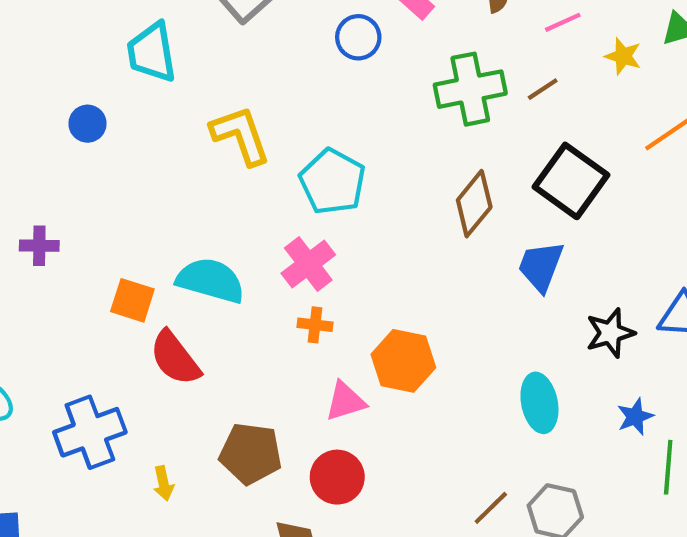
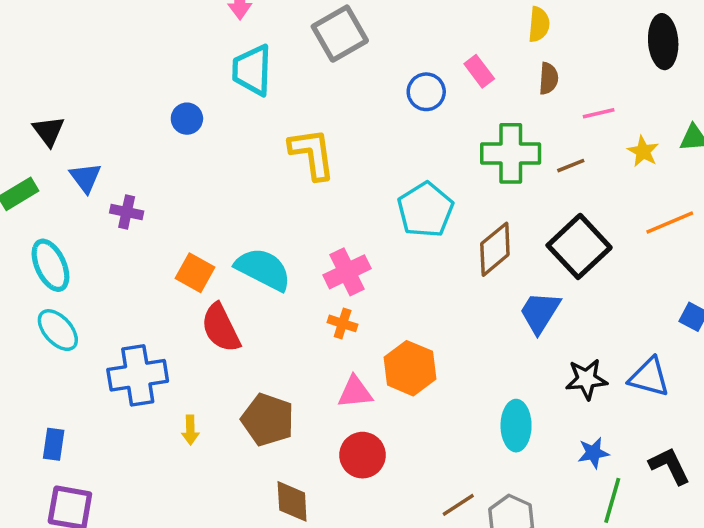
cyan pentagon: (332, 182) -> (425, 210), moved
red circle: (337, 477) -> (362, 455), moved

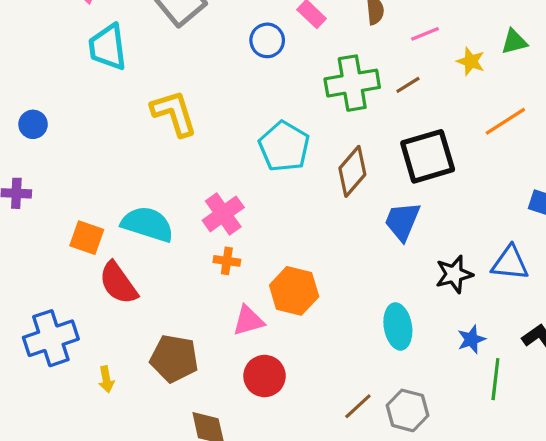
blue circle: (187, 119) -> (33, 124), moved
black square: (579, 246) -> (428, 156), turned 36

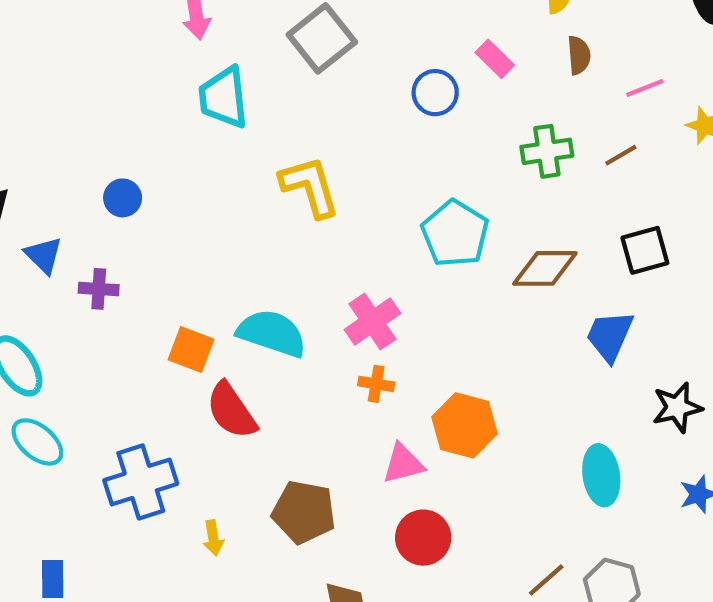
green cross: (352, 83) -> (547, 151), size x0.7
black square: (428, 156) -> (645, 250), size x0.7
brown diamond: (352, 171) -> (545, 268), turned 48

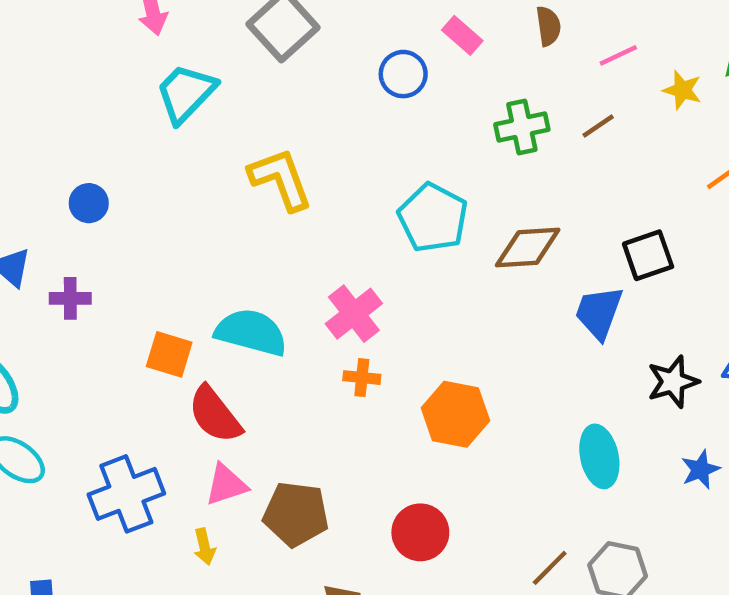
cyan trapezoid: (223, 97) -> (186, 93), turned 54
black square: (645, 250) -> (648, 255), moved
pink triangle: (403, 464) -> (226, 485), moved

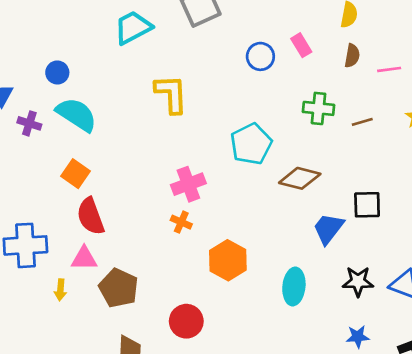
pink line: (618, 55) -> (389, 69), moved
cyan semicircle: (251, 332) -> (76, 115), moved
cyan ellipse: (599, 456) -> (294, 286), moved

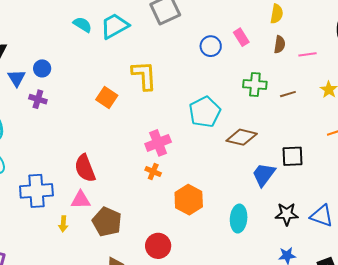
blue circle: (57, 73) -> (42, 68), moved
cyan semicircle: (76, 115) -> (82, 25), moved, size x0.6
orange square: (76, 174) -> (107, 98), moved

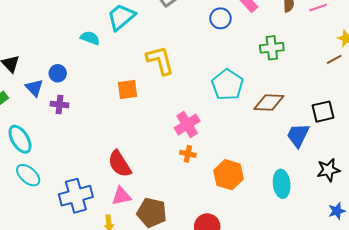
cyan semicircle: (82, 25) -> (90, 38), moved
brown line: (288, 94) -> (334, 59), moved
orange square: (107, 98) -> (127, 89), turned -30

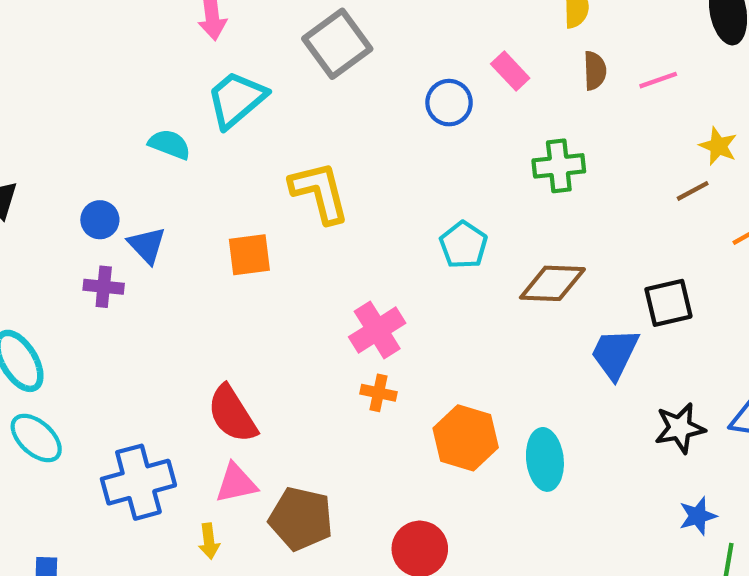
cyan pentagon: (227, 85) -> (464, 245), size x0.7
blue triangle: (34, 88) -> (147, 245), moved
cyan ellipse: (282, 184) -> (545, 459), moved

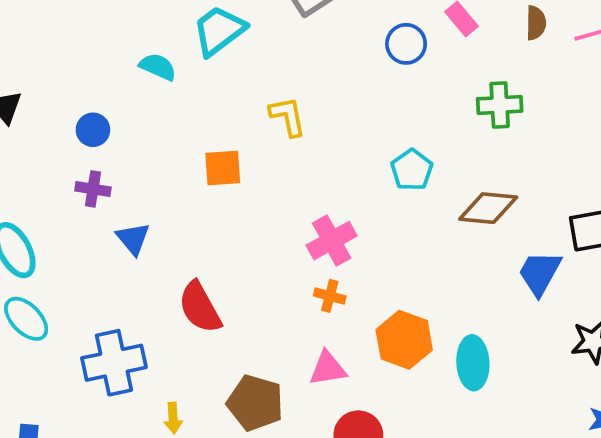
yellow L-shape: (320, 192) -> (288, 116), size x0.7
blue triangle: (147, 245) -> (133, 239), moved
pink triangle: (236, 483) -> (328, 368), moved

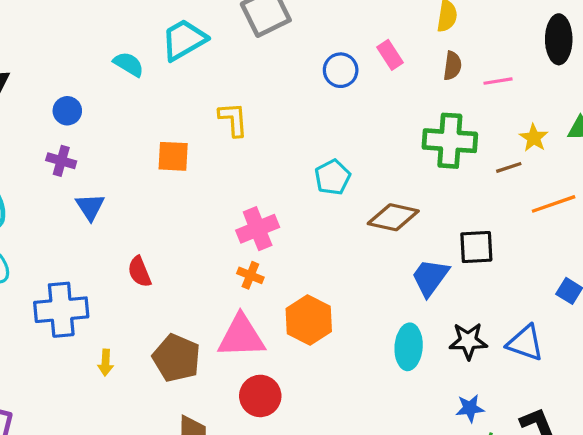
green cross: (500, 105) -> (450, 141), moved, size x1.4
red semicircle: (200, 307) -> (139, 272), size x0.7
cyan ellipse: (473, 363) -> (409, 347), moved
pink triangle: (328, 368) -> (241, 336), size x1.5

